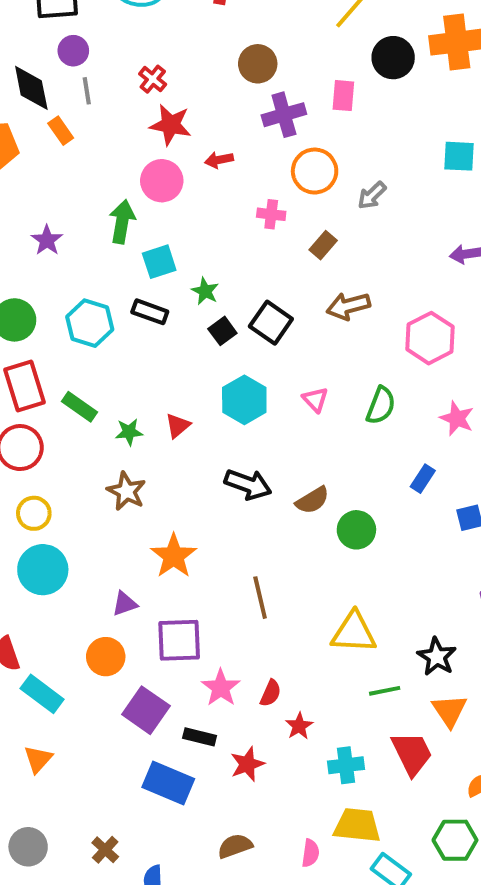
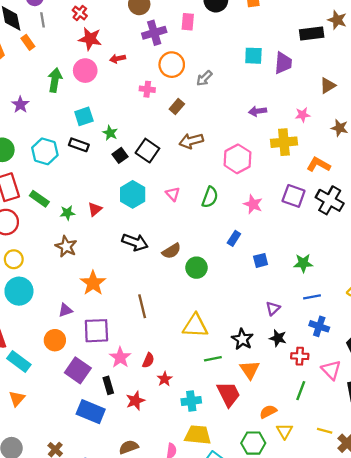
green arrow: (122, 222) -> (55, 80), moved
black rectangle: (200, 737) -> (108, 385), turned 60

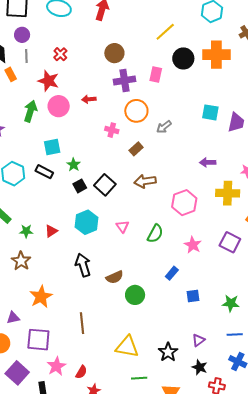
red star: (90, 39) -> (48, 81), moved
black arrow: (135, 242) -> (83, 265), turned -135
black star: (242, 339) -> (168, 352), moved

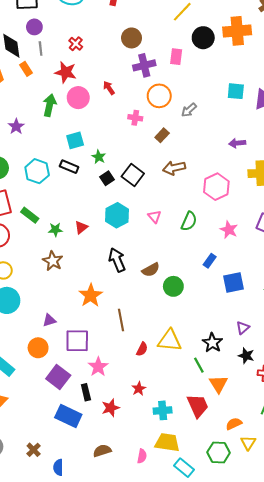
red arrow: (89, 99) -> (109, 88), turned 64
blue square: (193, 296) -> (233, 282), size x1.5
orange star: (41, 297) -> (91, 295), moved
red semicircle: (81, 372) -> (142, 349), moved
green line: (139, 378) -> (199, 365), moved, turned 70

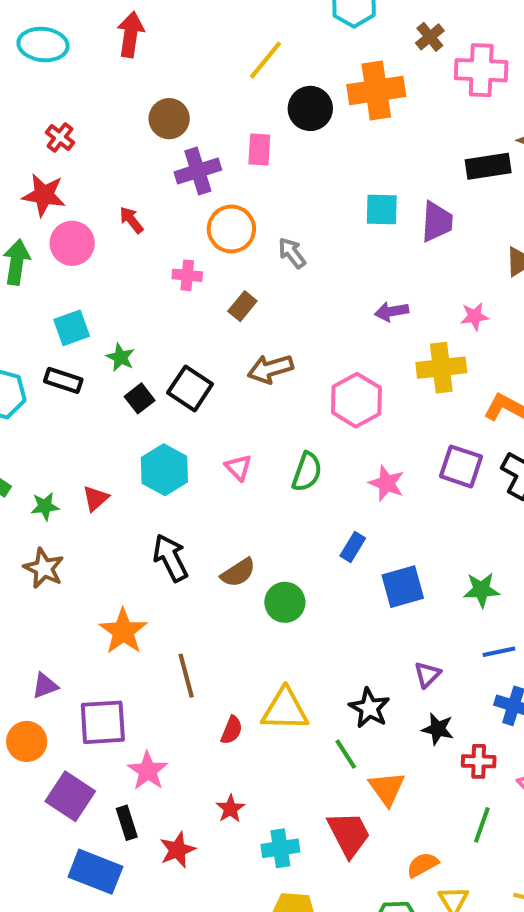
gray arrow: (189, 110) -> (292, 253), turned 98

